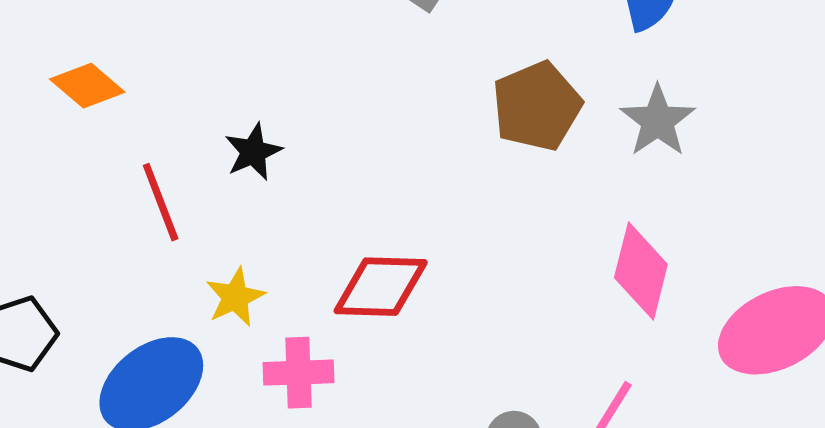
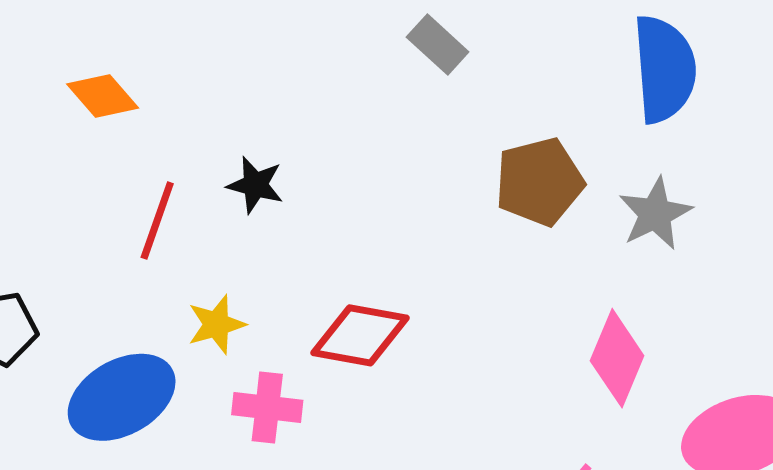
black star: (253, 152) -> (255, 185), turned 30
red line: (161, 202) -> (157, 221), turned 32

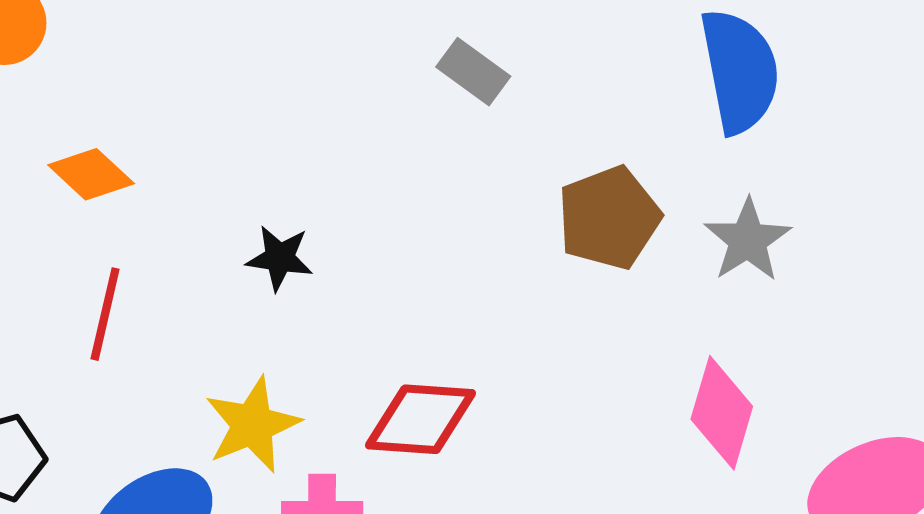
red line: (157, 221) -> (105, 314), moved
yellow star: (216, 324) -> (252, 425), size x1.4

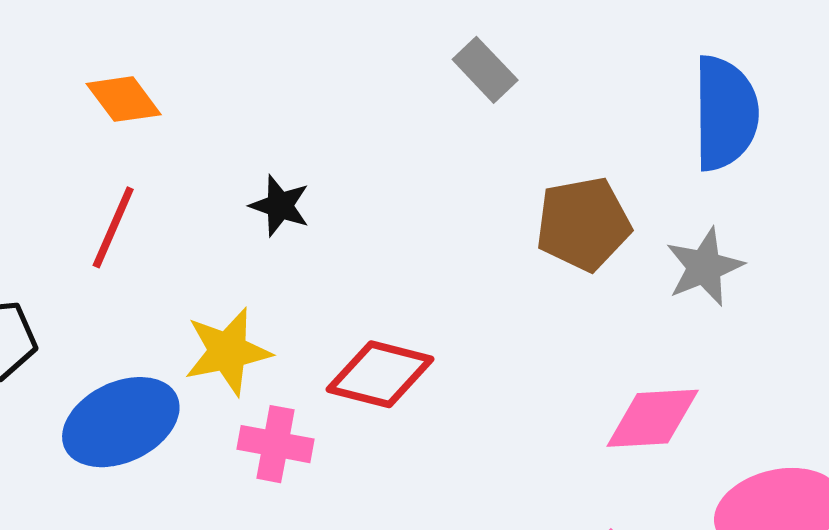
pink diamond: (722, 413) -> (653, 418), turned 60

